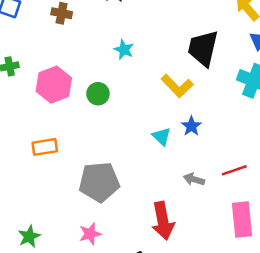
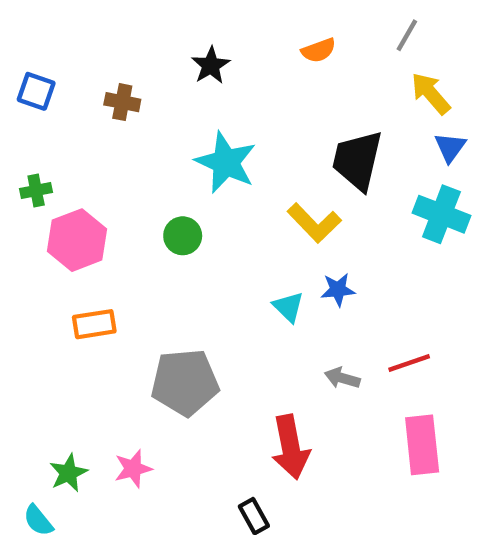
cyan star: (124, 50) -> (226, 162), size x1.8
pink hexagon: (54, 85) -> (77, 240), moved
blue star: (191, 126) -> (338, 290), turned 30
pink star: (90, 234) -> (133, 469), moved

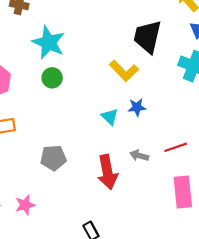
cyan star: (226, 162) -> (49, 43), moved
gray pentagon: (185, 382) -> (53, 158), size x0.7
red arrow: (291, 447) -> (107, 172), moved

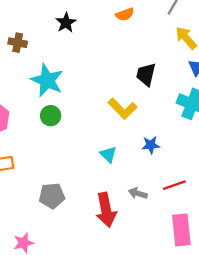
black trapezoid: (147, 37) -> (146, 74), size x0.7
blue star: (137, 107) -> (151, 145), moved

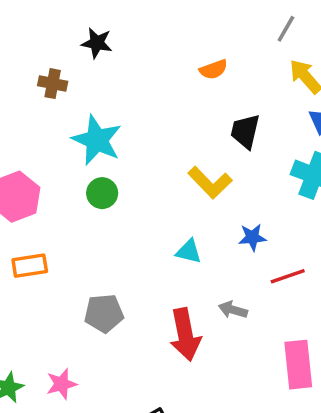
orange semicircle: (125, 14) -> (213, 69), moved
black star: (66, 23) -> (97, 43), moved, turned -30
cyan triangle: (108, 155) -> (189, 251), turned -30
red line: (174, 185) -> (288, 276), moved

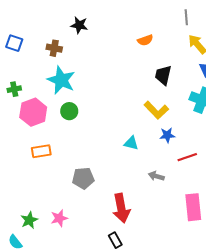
gray line: (286, 29) -> (186, 17), turned -35
cyan star: (97, 140) -> (61, 80), moved
yellow L-shape: (210, 183) -> (156, 110), moved
green circle: (102, 193) -> (69, 111), moved
red arrow: (185, 335) -> (121, 208), moved

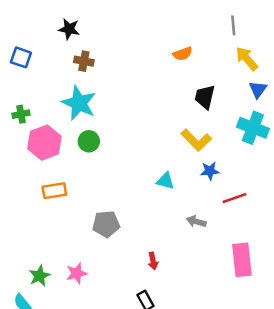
black star: (79, 25) -> (69, 29), moved
brown cross: (54, 48) -> (84, 61), moved
red arrow: (121, 208) -> (153, 261), size x0.5

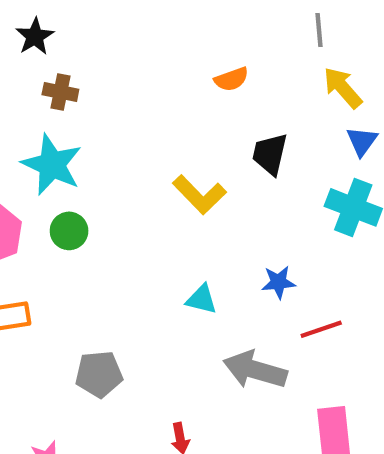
black star: (69, 29) -> (35, 36), turned 30
yellow L-shape: (196, 140) -> (199, 195), moved
gray arrow: (196, 222) -> (255, 370), size x1.8

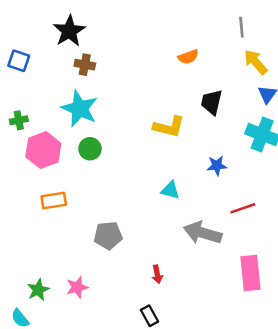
black star: (35, 36) -> (69, 31), size x1.4
yellow L-shape: (199, 195) -> (169, 127), turned -32
blue star: (278, 282) -> (217, 166), moved

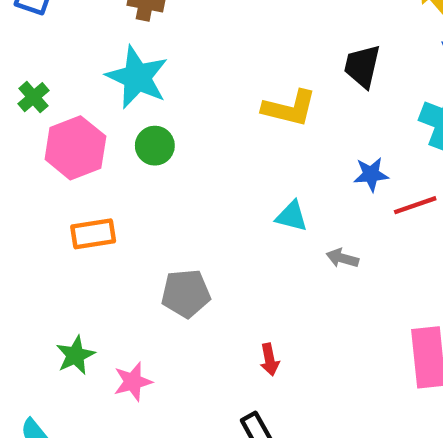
green cross: (19, 120) -> (33, 97), turned -30
red line: (243, 208) -> (415, 205), moved
gray arrow: (203, 233) -> (342, 258), moved, size x0.5
green star: (38, 290) -> (75, 355), moved

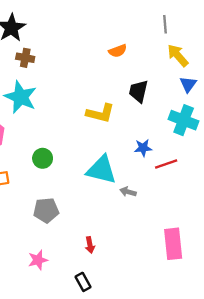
green circle: (155, 146) -> (43, 158), moved
cyan triangle: (292, 216) -> (101, 170), size x1.8
pink star: (133, 382) -> (38, 260), moved

